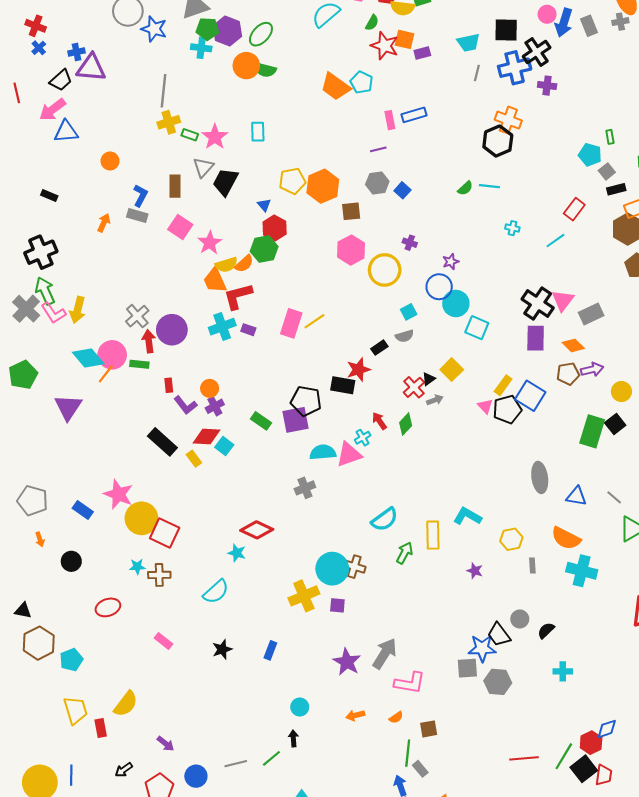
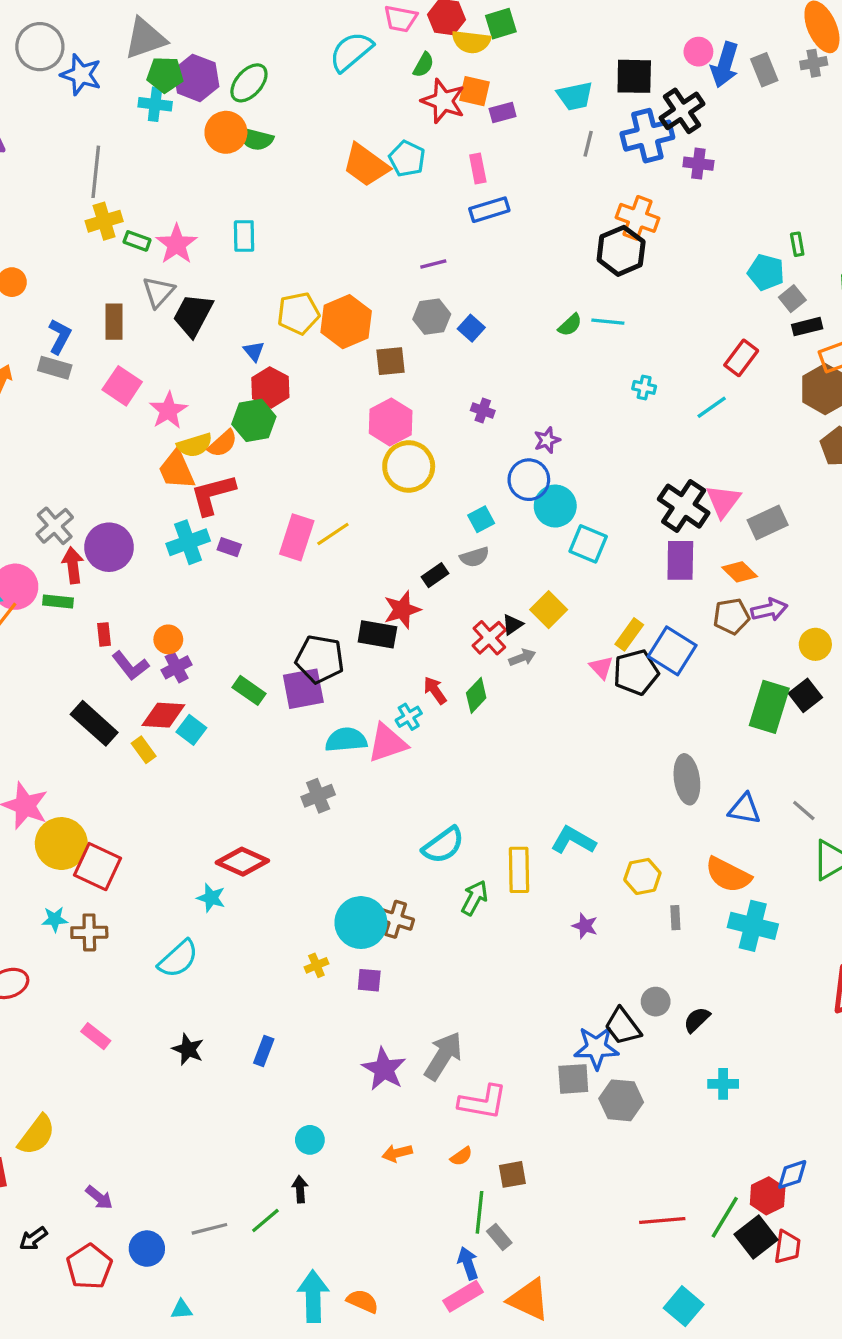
pink rectangle: (390, 120) -> (478, 169), moved
yellow circle: (385, 270) -> (409, 466), moved
yellow cross: (304, 596) -> (316, 965), size x0.5
black star: (222, 649) -> (188, 1049), turned -30

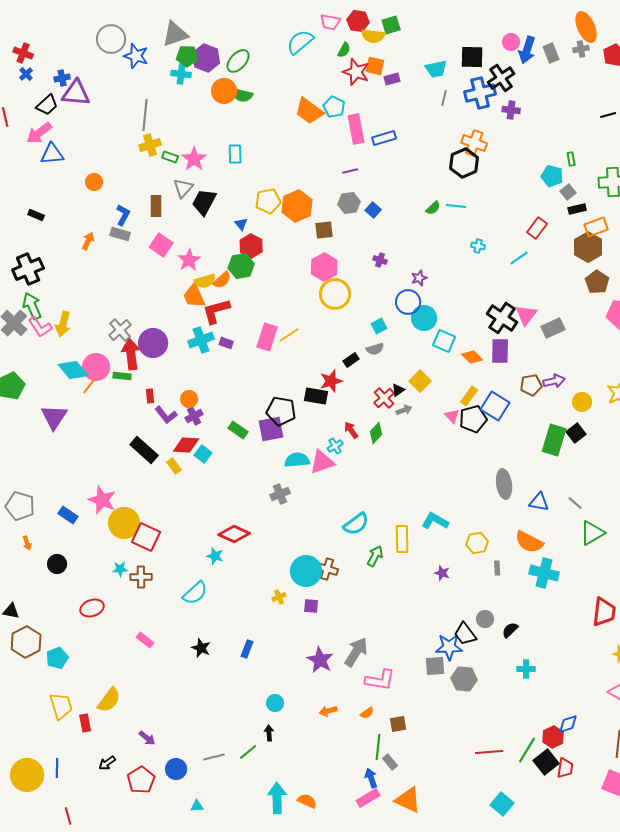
pink rectangle: (478, 169) -> (356, 129), moved, size x1.6
red arrow: (73, 565) -> (131, 354), size x1.4
orange diamond: (740, 572) -> (472, 357), moved

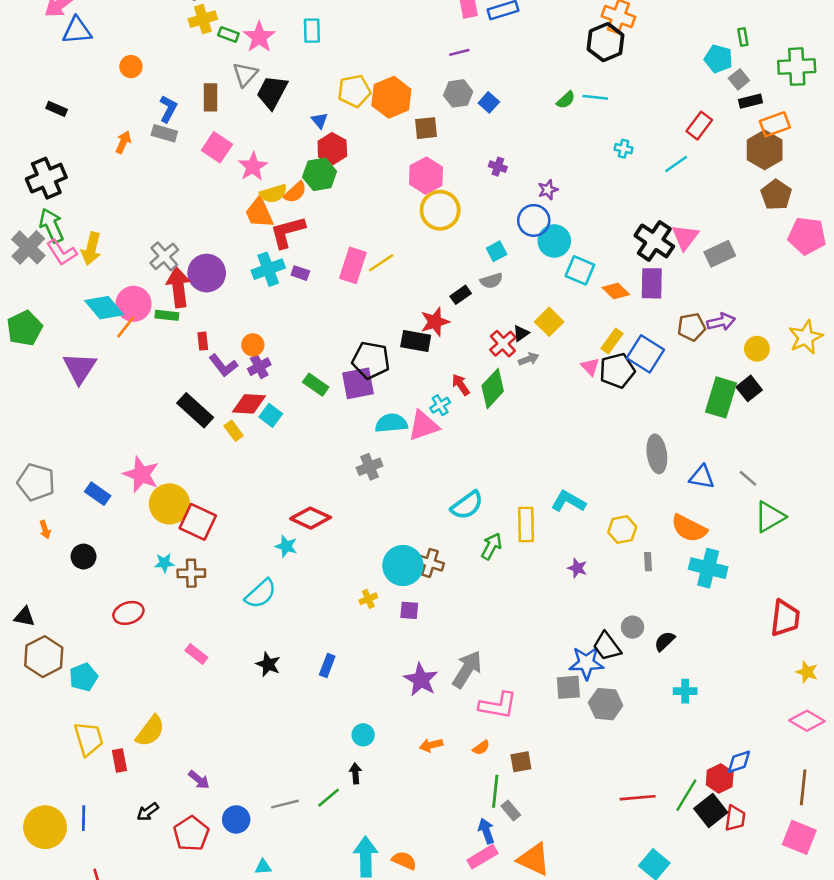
green diamond: (376, 433) -> (493, 388), size x1.4

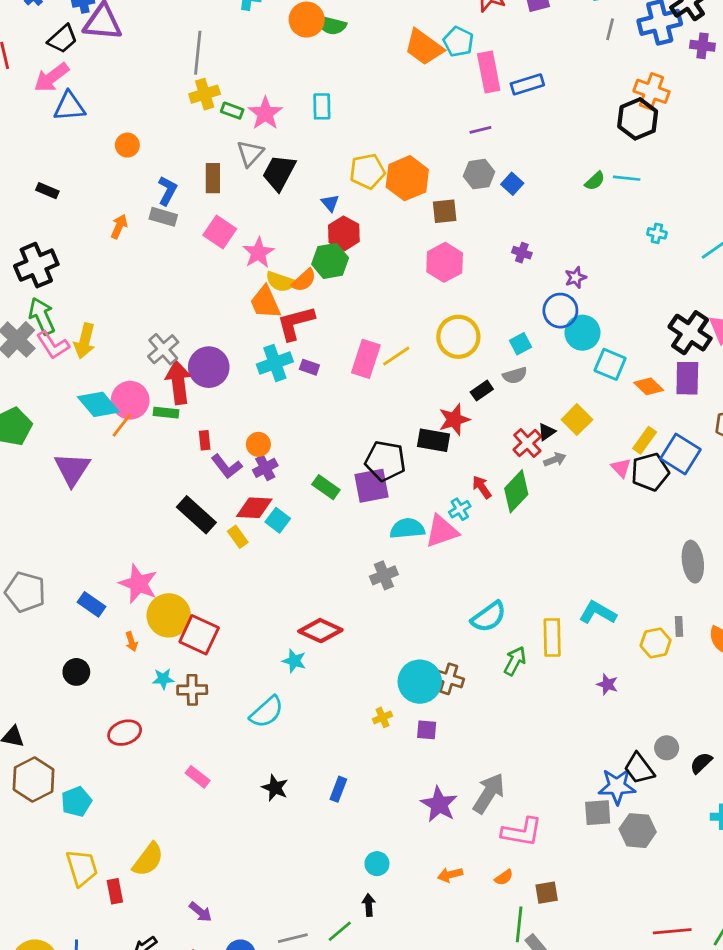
yellow semicircle: (273, 194) -> (280, 282), turned 36
yellow circle: (440, 210) -> (458, 337), moved
orange arrow: (45, 530) -> (131, 642), moved
gray rectangle: (648, 562) -> (679, 626), moved

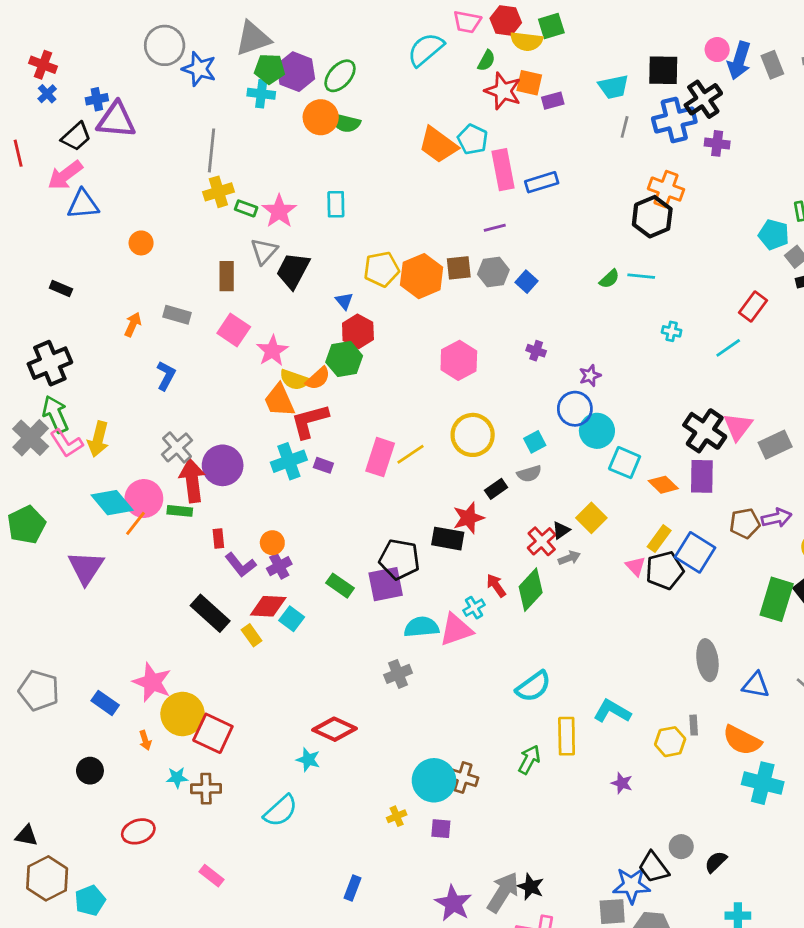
blue L-shape: (167, 191) -> (166, 376), moved
brown square: (445, 211) -> (459, 268), moved
cyan semicircle: (489, 617) -> (533, 686), moved
black star: (275, 788) -> (531, 887), moved

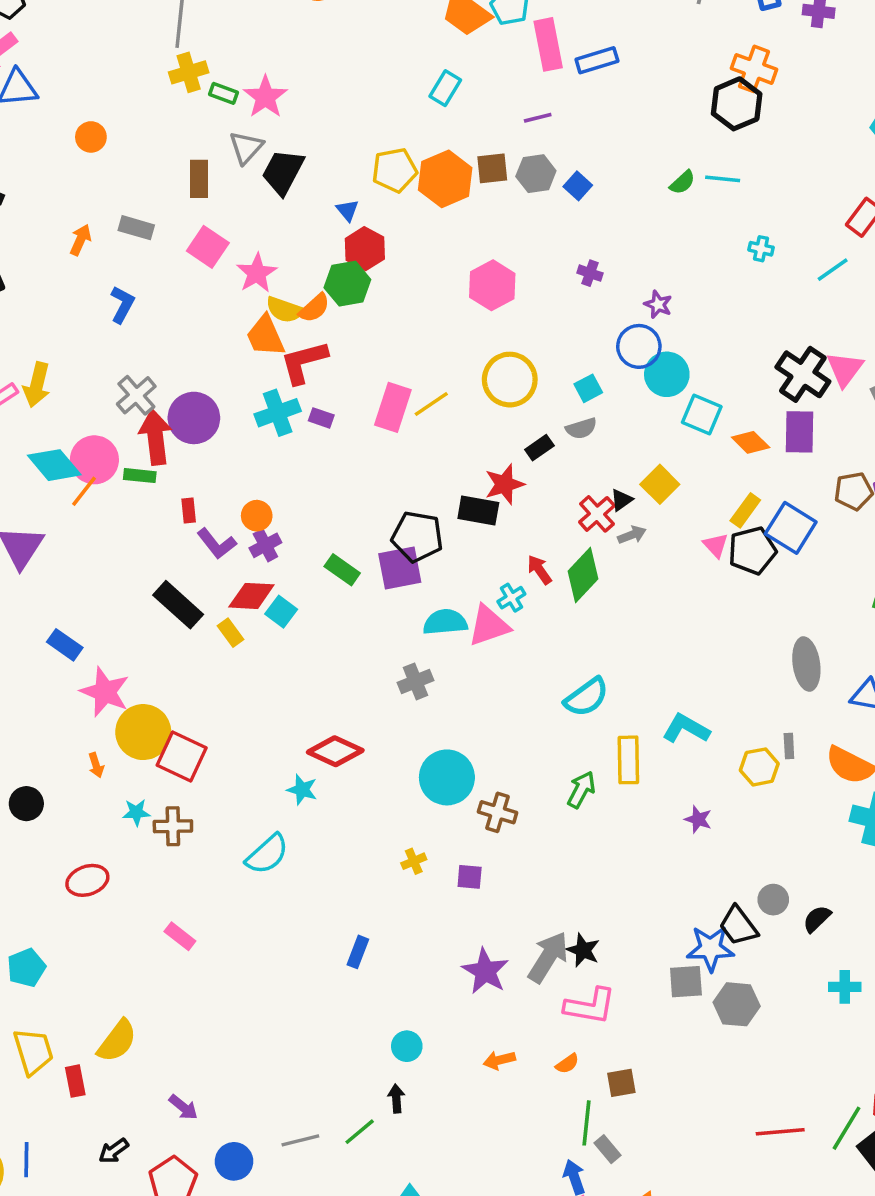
cyan rectangle: (336, 204) -> (445, 88), moved, turned 32
purple star: (590, 376) -> (658, 305), turned -30
blue rectangle: (105, 703) -> (65, 645), moved
cyan circle: (434, 780) -> (447, 777), moved

